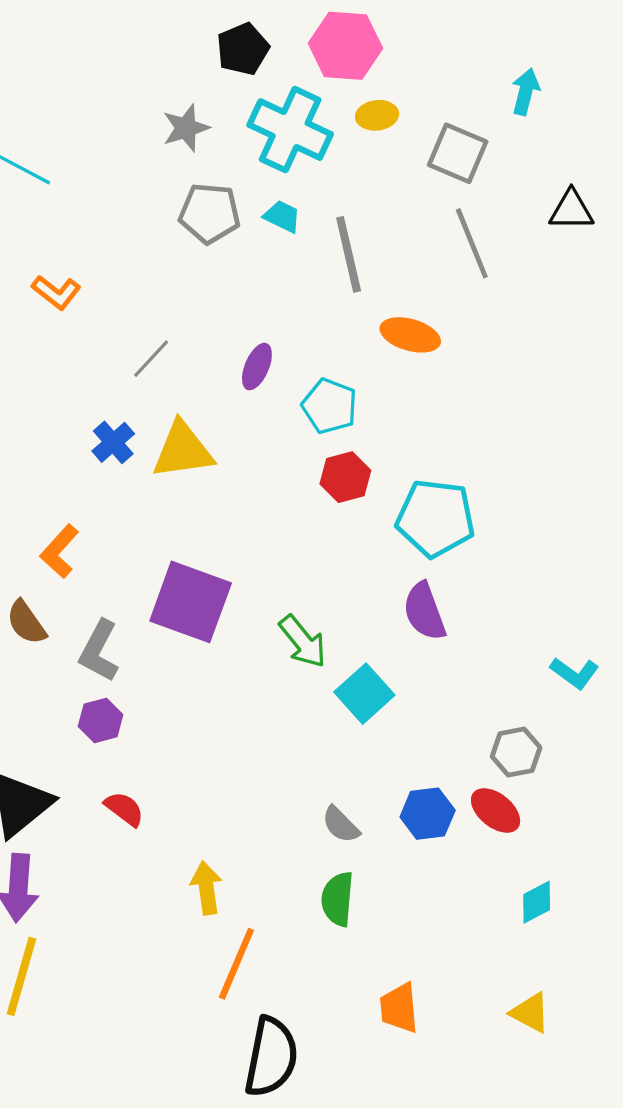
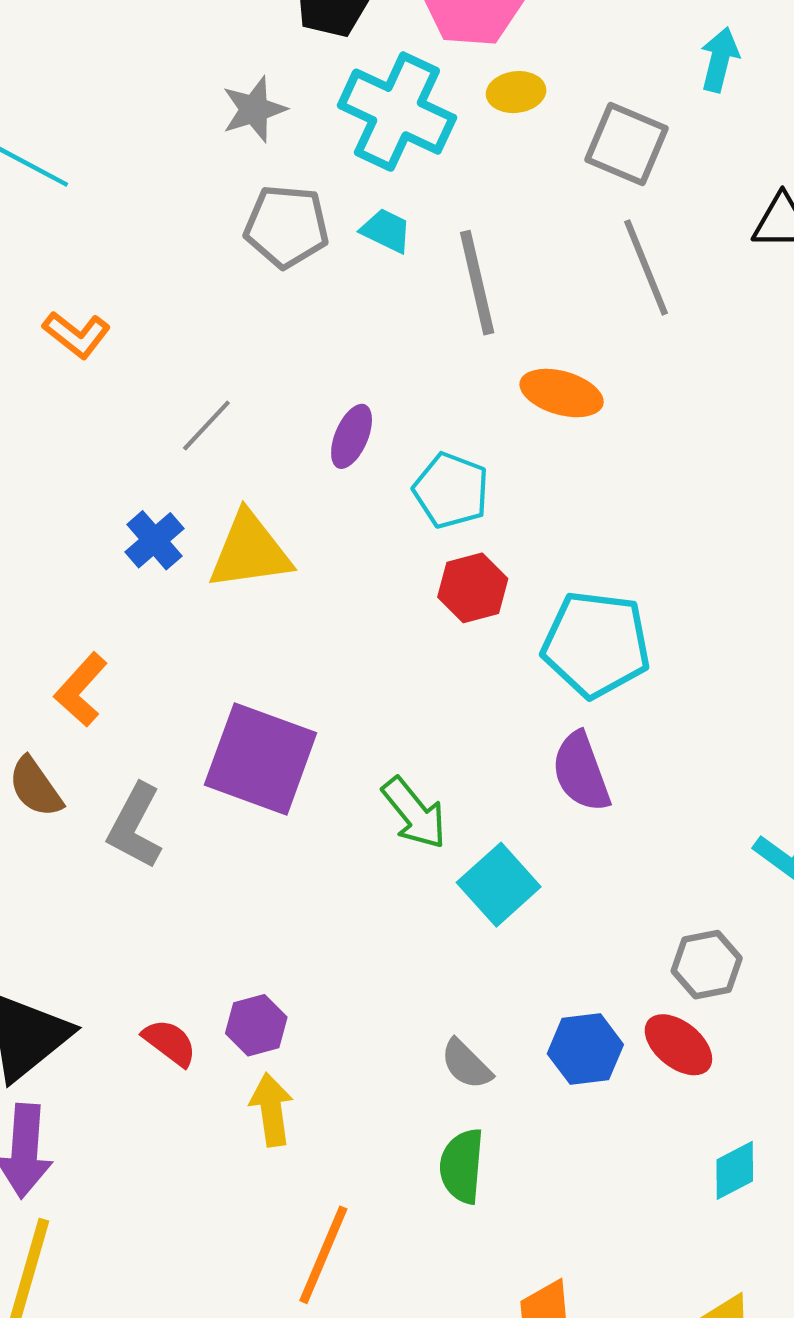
purple hexagon: (101, 720) -> (256, 1025), moved
yellow arrow: (206, 888) -> (271, 1110), moved

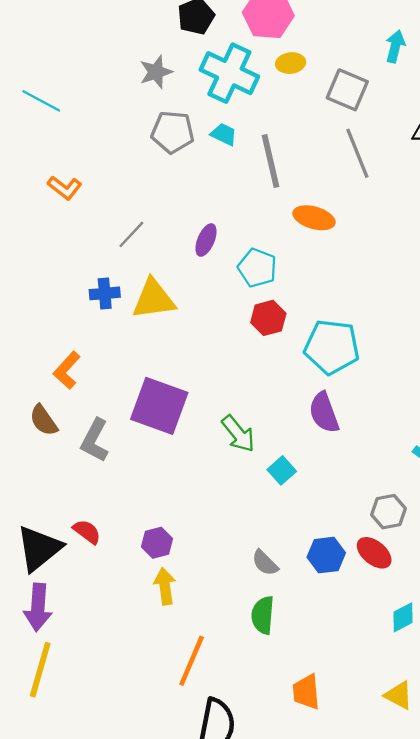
blue cross: (154, 540) -> (105, 293), turned 36
cyan square: (499, 885) -> (282, 470), size x0.7
red semicircle: (170, 1043) -> (87, 532), moved

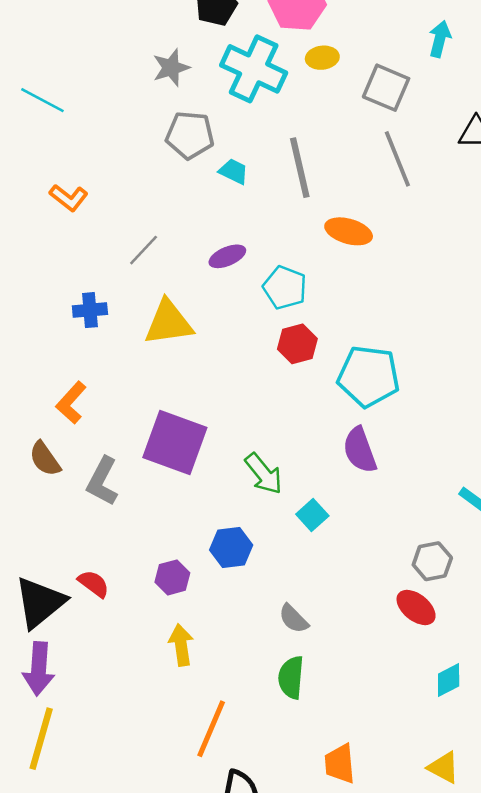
cyan trapezoid: (224, 134) -> (234, 171), moved
purple ellipse: (206, 240) -> (227, 256), turned 44
blue cross: (105, 293) -> (90, 310), moved
purple hexagon: (157, 543) -> (172, 577), moved
blue hexagon: (326, 555) -> (231, 548), moved

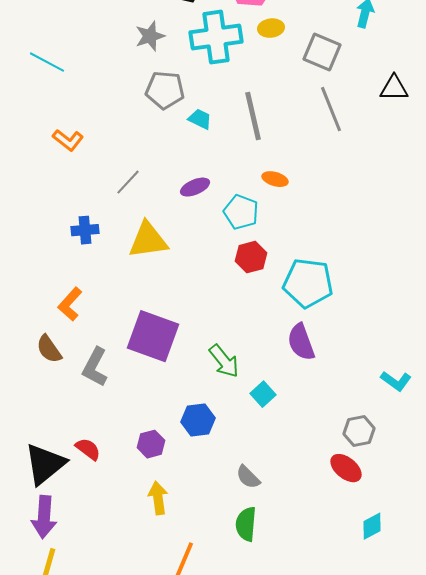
cyan cross: (254, 69) -> (216, 37), turned -33
orange ellipse: (349, 231) -> (275, 179), moved, size x0.7

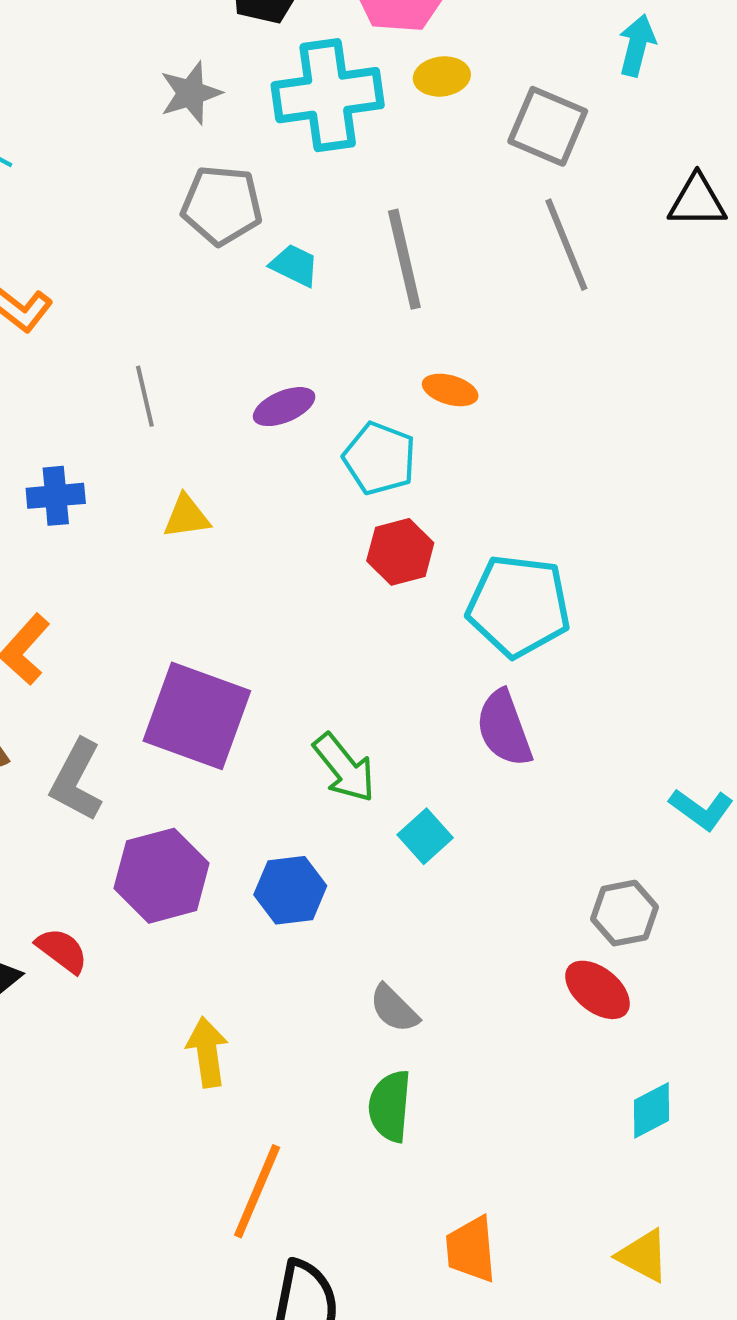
gray line: (128, 182) -> (145, 396), turned -56
yellow triangle: (148, 240) -> (186, 517), size x0.6
purple hexagon: (151, 444) -> (162, 876), moved, size x1.6

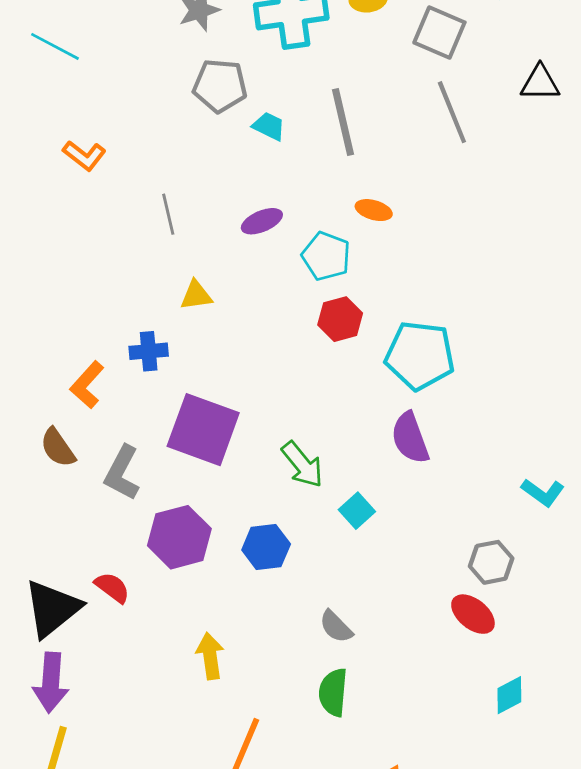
blue cross: (56, 496) -> (149, 351), moved

